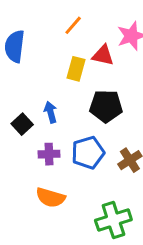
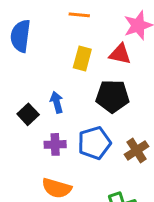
orange line: (73, 25) -> (79, 15), turned 54
red triangle: (103, 55) -> (120, 54), moved

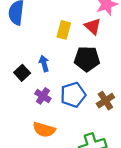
red triangle: (120, 54) -> (93, 26), turned 30
purple cross: (55, 144) -> (43, 96), turned 35

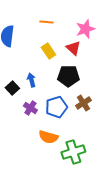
yellow rectangle: (64, 30) -> (48, 51), turned -49
brown cross: (105, 101) -> (83, 103), moved
orange semicircle: (44, 130) -> (48, 137), moved

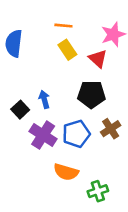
yellow rectangle: (48, 51) -> (67, 50), moved
purple cross: (30, 108) -> (43, 135), size x1.5
green cross: (73, 152) -> (98, 191), size x0.7

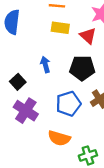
yellow rectangle: (67, 50) -> (60, 28), turned -48
blue arrow: (44, 99) -> (45, 65), moved
purple cross: (43, 135) -> (26, 111), moved

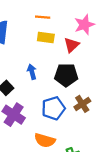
red triangle: (88, 36) -> (72, 45), turned 35

